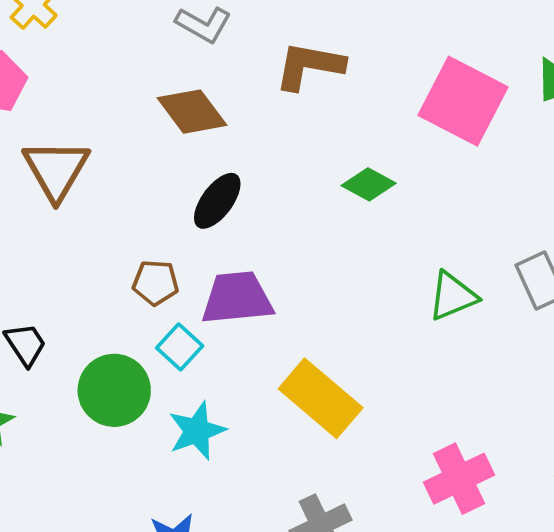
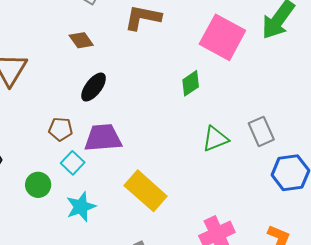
brown diamond: (192, 112) -> (81, 40), size x0.7
green diamond: (369, 184) -> (191, 83), moved, turned -64
green circle: (114, 390) -> (38, 185), size x0.7

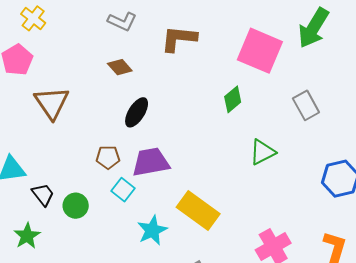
gray rectangle: (261, 131) -> (306, 105), moved
green circle: (38, 185) -> (76, 206), moved
cyan star: (81, 207) -> (152, 230), moved

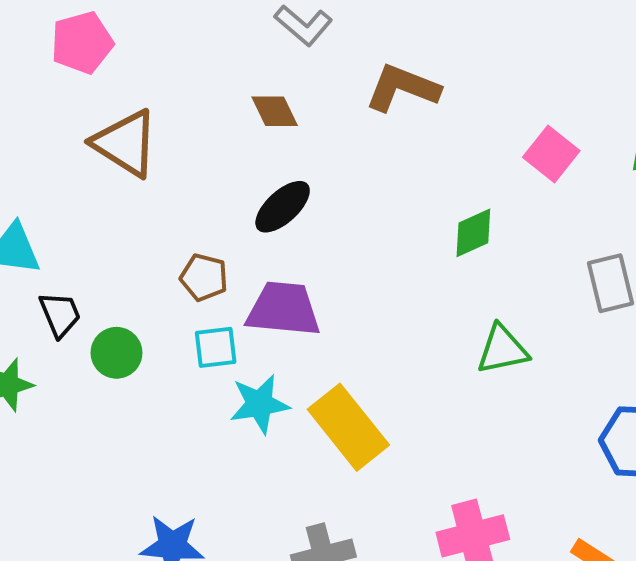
pink square: (260, 51) -> (551, 154), size x0.6
brown triangle: (52, 103) -> (125, 143), turned -39
cyan square: (123, 190) -> (216, 347), turned 30
cyan star: (152, 230) -> (259, 404), moved

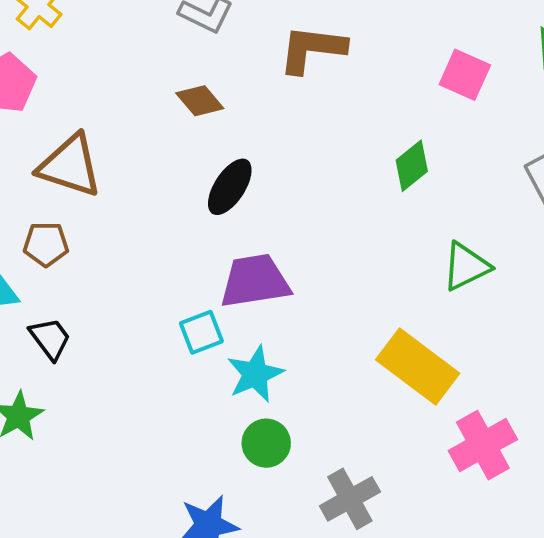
brown pentagon: (204, 277) -> (46, 244), moved
green circle: (116, 353) -> (266, 443), moved
yellow rectangle: (348, 427) -> (418, 366), moved

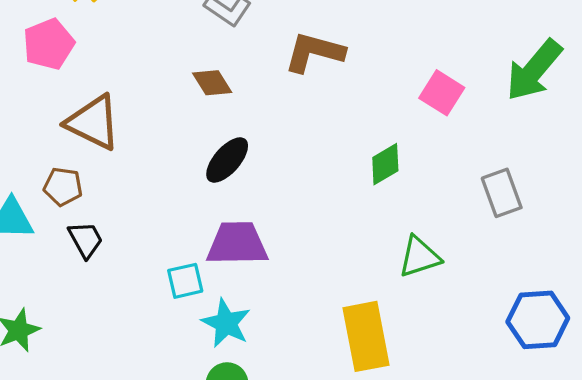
black trapezoid: (50, 339) -> (86, 240), moved
yellow rectangle: (418, 366) -> (366, 336), turned 34
cyan star: (255, 374) -> (226, 323), turned -30

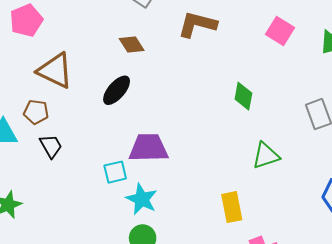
pink square: (442, 93) -> (280, 31), moved
black ellipse: (227, 160) -> (117, 90), moved
green diamond: (385, 164) -> (243, 96), turned -48
yellow rectangle: (366, 336) -> (232, 207), size x0.7

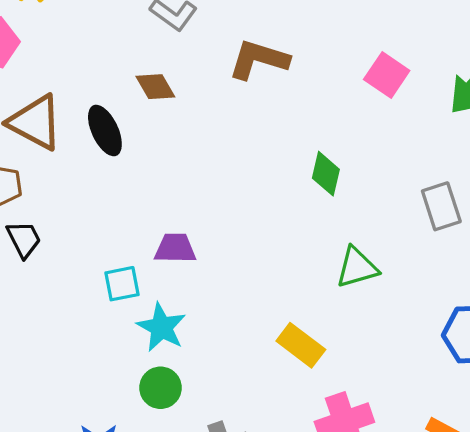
black ellipse: (117, 90) -> (105, 130), moved, turned -68
purple trapezoid: (148, 148) -> (175, 248), size x0.7
yellow rectangle: (232, 207) -> (301, 345), turned -44

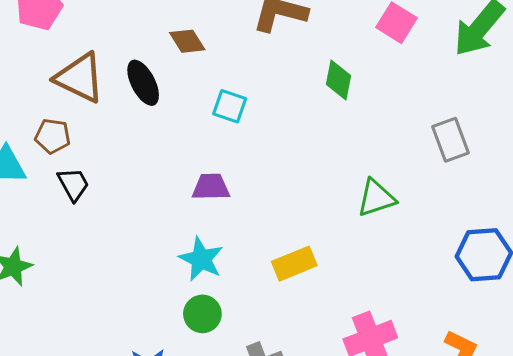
green diamond: (326, 174) -> (338, 80), moved
cyan square: (122, 284) -> (230, 106), moved, turned 32
yellow rectangle: (301, 345) -> (294, 264), moved, turned -57

